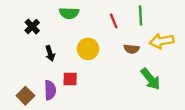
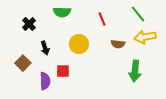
green line: (140, 15) -> (138, 14), moved, turned -36
green arrow: (151, 79) -> (135, 71), turned 45
brown square: (25, 96) -> (23, 63), moved

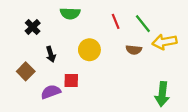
green line: (138, 14) -> (143, 24), moved
green arrow: (135, 71) -> (162, 94), moved
purple semicircle: (45, 81) -> (51, 92), turned -108

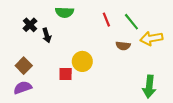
yellow circle: (89, 50) -> (82, 61), moved
black arrow: (51, 54) -> (47, 35), moved
purple semicircle: (51, 92) -> (23, 88), moved

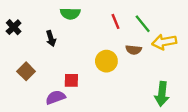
black cross: (30, 25) -> (14, 27), moved
yellow circle: (82, 61) -> (106, 61), moved
purple semicircle: (23, 88) -> (55, 97), moved

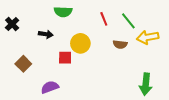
black arrow: (51, 38) -> (46, 34), turned -64
yellow circle: (106, 61) -> (80, 43), moved
red square: (71, 80) -> (65, 58), moved

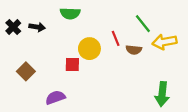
red line: (104, 19) -> (116, 38), moved
black arrow: (46, 34) -> (37, 27), moved

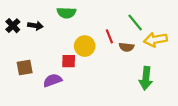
brown square: (26, 71) -> (25, 67), turned 35
green arrow: (162, 94) -> (146, 78), moved
purple semicircle: (55, 97) -> (53, 80), moved

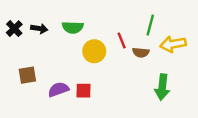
green semicircle: (66, 13) -> (73, 27), moved
green line: (135, 22) -> (150, 25), turned 54
red square: (69, 61) -> (83, 91), moved

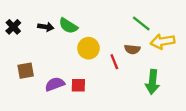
green line: (150, 25) -> (141, 24), turned -66
green semicircle: (73, 27) -> (68, 26), turned 30
black arrow: (39, 29) -> (46, 27), moved
red line: (122, 41) -> (114, 62), moved

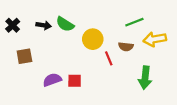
green line: (141, 24) -> (134, 22), turned -60
yellow circle: (88, 48) -> (93, 39), moved
brown square: (26, 71) -> (24, 56), moved

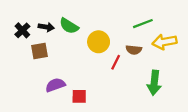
black cross: (13, 25) -> (22, 30), moved
brown square: (24, 56) -> (39, 51), moved
red line: (109, 58) -> (116, 62), turned 48
red square: (75, 81) -> (79, 96), moved

